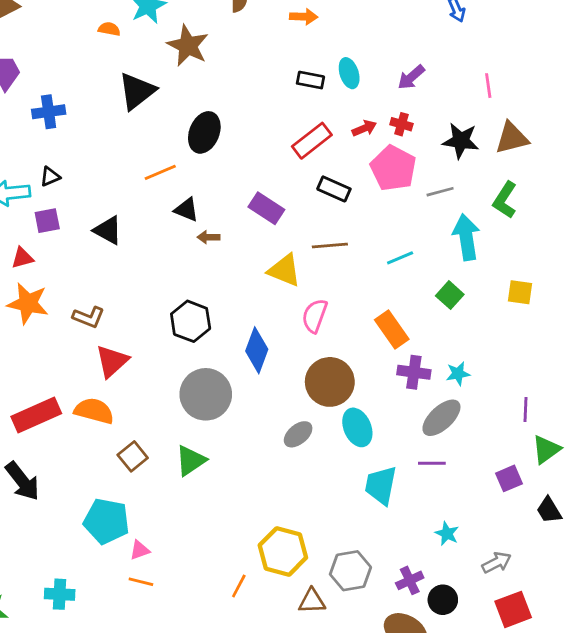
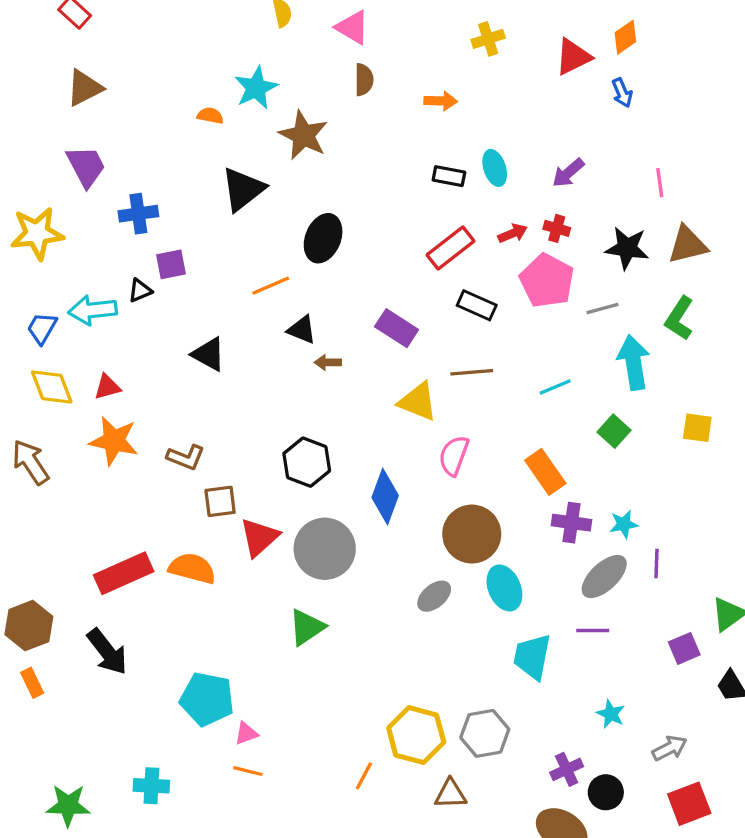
purple square: (47, 221) -> (171, 264), moved
red triangle: (112, 361) -> (259, 537), moved
purple line: (526, 410) -> (656, 563), moved
brown square: (133, 456) -> (220, 501), moved, turned 32
gray hexagon: (350, 571) -> (485, 733), moved

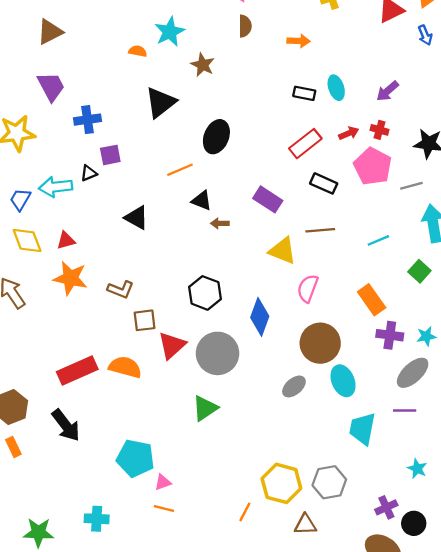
brown star: (303, 135) -> (203, 65), size x0.7

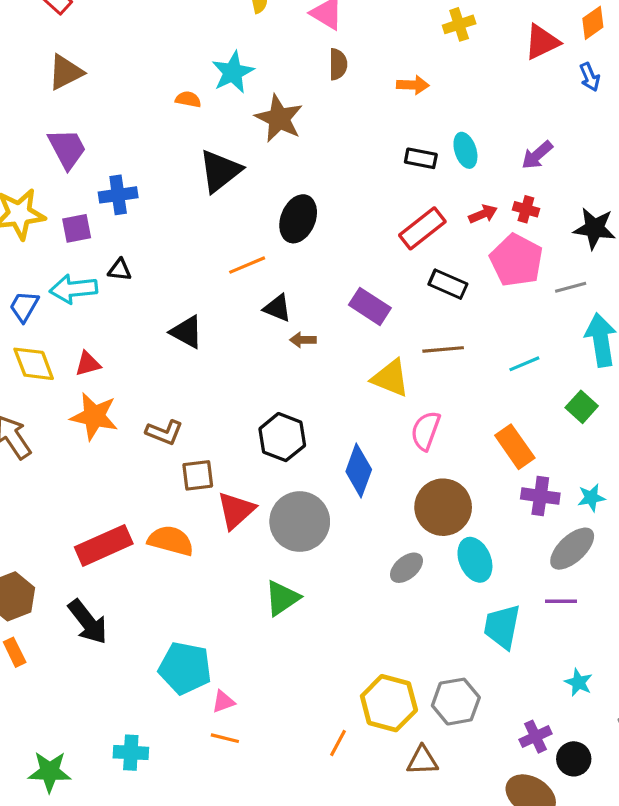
brown star: (203, 65) -> (279, 118), size x1.4
purple square: (110, 155) -> (77, 228), moved
black triangle: (89, 173) -> (120, 270), turned 30

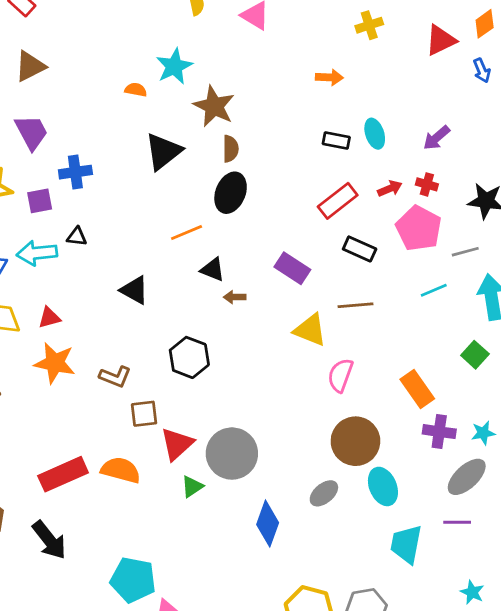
brown semicircle: (338, 64) -> (231, 149), moved
cyan line: (524, 364) -> (434, 290), moved
black hexagon: (282, 437) -> (189, 357), moved
blue diamond: (359, 471) -> (268, 524), moved
green triangle: (282, 598) -> (192, 486), moved, size x0.7

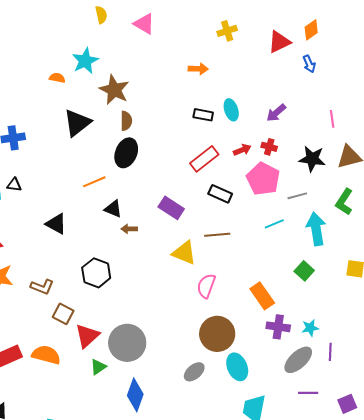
brown square: (144, 414) -> (63, 314), turned 35
purple line: (457, 522) -> (308, 393), moved
blue diamond: (268, 524) -> (135, 395), moved

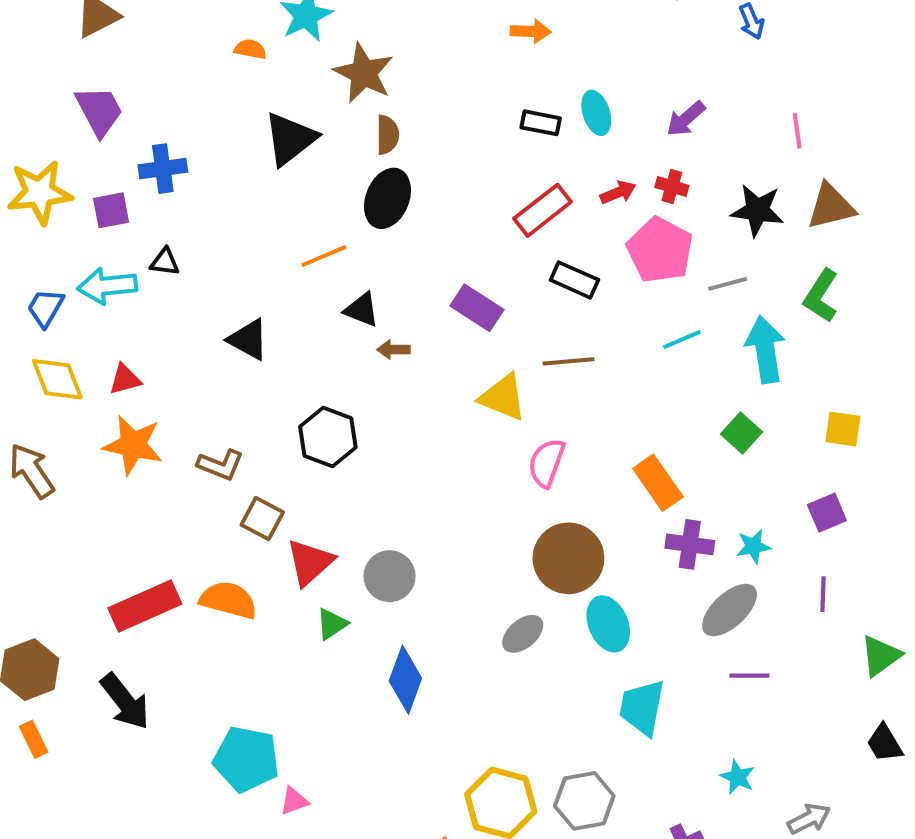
gray circle: (127, 343) -> (389, 576), size x0.7
purple line: (330, 352) -> (823, 594), moved
purple square: (347, 404) -> (827, 513), moved

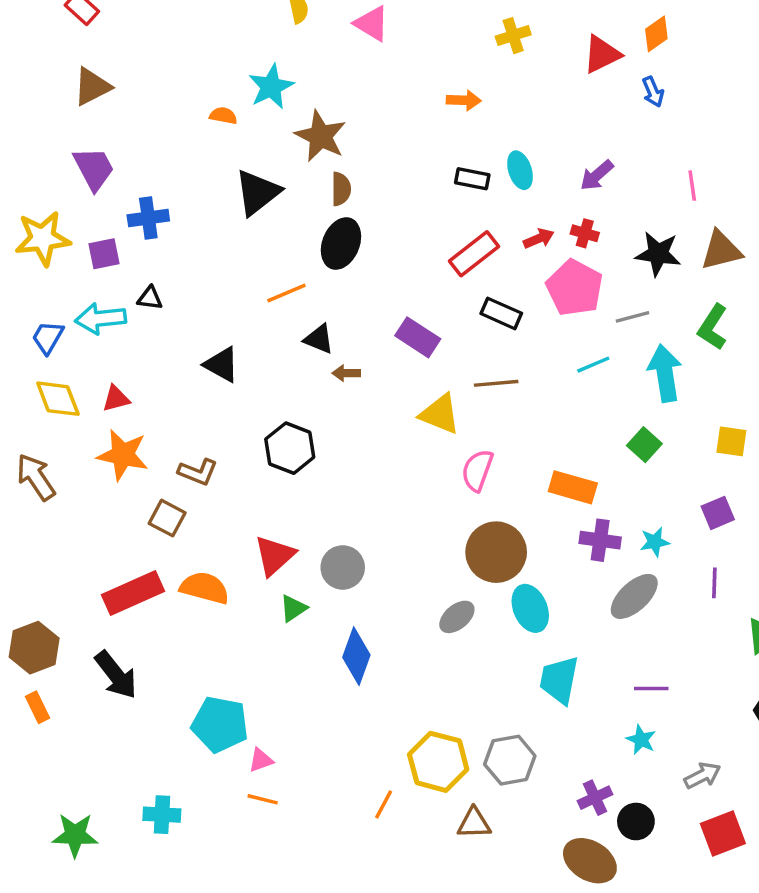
orange rectangle: (658, 483) -> (573, 487), turned -39
brown square: (262, 519) -> (167, 518), moved
purple line: (749, 676) -> (651, 689), moved

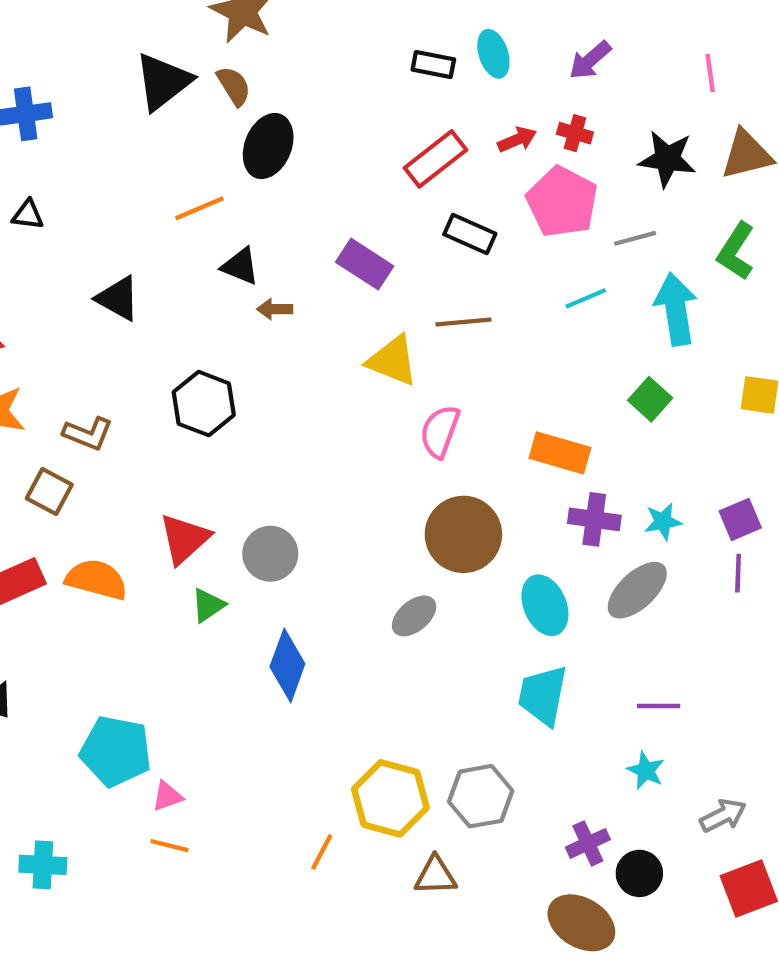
brown semicircle: (341, 189) -> (234, 86), moved, turned -32
purple square: (718, 513) -> (740, 519), moved
cyan ellipse: (530, 608) -> (545, 605), moved

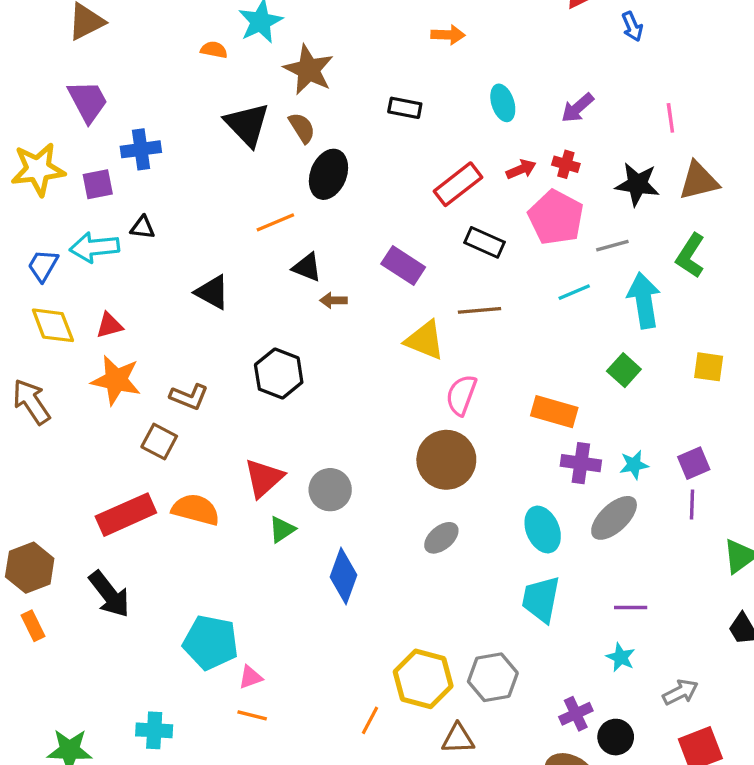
black rectangle: (433, 64) -> (405, 108), moved
black triangle: (163, 82) -> (247, 124), turned -36
brown circle: (463, 534) -> (446, 460), moved

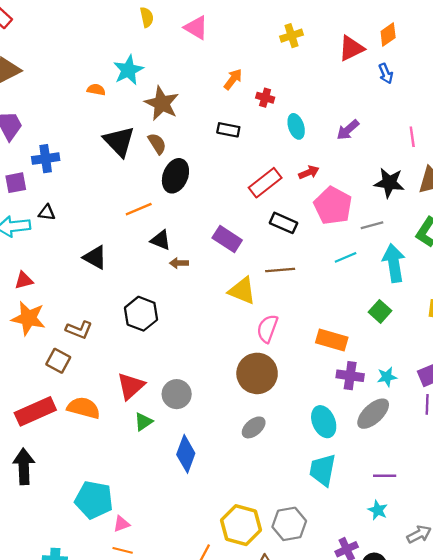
orange arrow: (448, 35) -> (233, 79), moved, turned -55
red cross: (566, 164) -> (265, 98), moved
black arrow: (109, 594) -> (24, 466), turned -144

